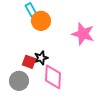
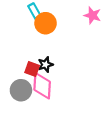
pink star: (83, 34) -> (92, 15), moved, size x0.7
pink diamond: (53, 77) -> (42, 86), moved

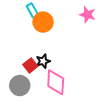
red square: (32, 69) -> (30, 65), turned 32
pink diamond: (42, 86) -> (56, 82), moved

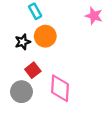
orange circle: (43, 22) -> (45, 36), moved
black star: (43, 61) -> (23, 42), moved

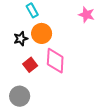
pink diamond: (60, 88) -> (55, 61), moved
gray circle: (21, 92) -> (20, 96), moved

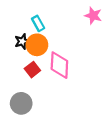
cyan rectangle: (32, 10) -> (38, 23), moved
orange circle: (42, 33) -> (37, 45), moved

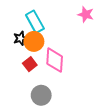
cyan rectangle: (38, 23) -> (35, 22), size x1.5
gray circle: (21, 103) -> (41, 95), moved

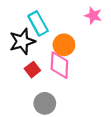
black star: (20, 38) -> (22, 41), size x1.6
orange circle: (34, 41) -> (64, 45), moved

